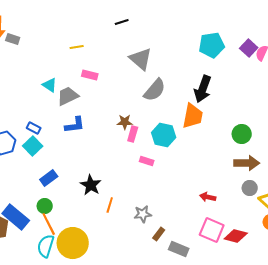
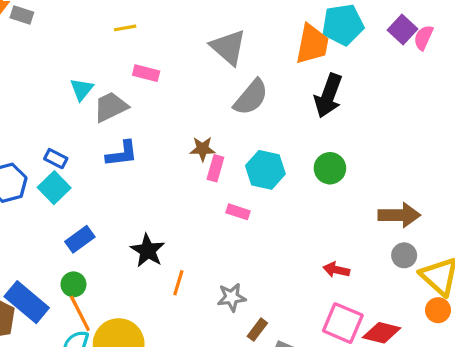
cyan triangle: (50, 85) -> (82, 89), turned 35
orange trapezoid: (193, 116) -> (312, 44), moved
green circle: (242, 134) -> (330, 168), moved

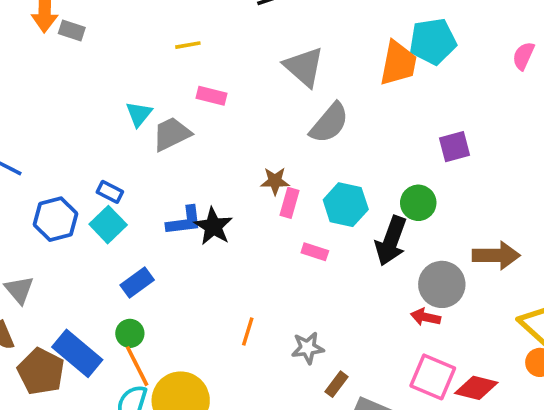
purple square: (403, 30) -> (455, 147), moved, turned 32
black arrow: (328, 96) -> (391, 241), moved
blue L-shape: (122, 154) -> (184, 221), moved
black star: (148, 251) -> (213, 226), moved
gray circle: (404, 255) -> (442, 284), moved, size x1.6

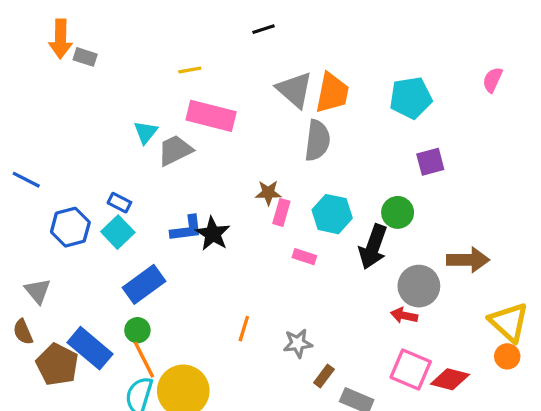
cyan pentagon: (433, 41) -> (411, 98), moved
orange trapezoid: (398, 63) -> (332, 93), moved
pink rectangle: (211, 96) -> (211, 116), size x1.8
gray semicircle: (329, 123) -> (317, 140), turned -33
blue rectangle: (137, 283) -> (144, 284), size x1.4

